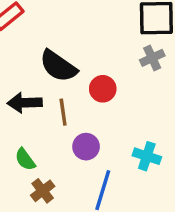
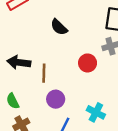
black semicircle: (58, 66) -> (59, 27), moved, size x0.7
red circle: (103, 89) -> (88, 63), moved

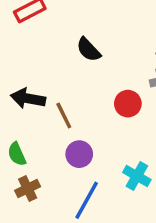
brown line: (44, 73) -> (64, 116), turned -30

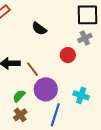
green semicircle: (17, 154) -> (19, 96), moved, turned 80
purple circle: (79, 154) -> (46, 89), size x1.5

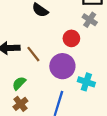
gray cross: (85, 38) -> (90, 20), turned -32
purple circle: (46, 89) -> (62, 66), moved

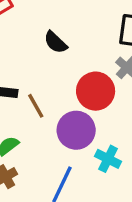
red circle: (71, 38) -> (96, 91), size x1.5

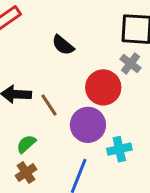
cyan cross: (108, 159) -> (119, 149), turned -35

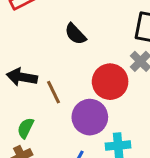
green semicircle: (26, 144) -> (26, 128), turned -30

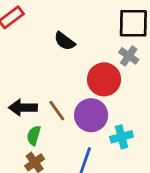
black arrow: (22, 77) -> (23, 108), moved
brown line: (54, 92) -> (57, 111), moved

